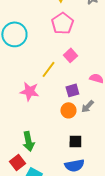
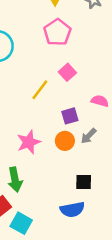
pink star: (29, 91) -> (29, 142), moved, turned -30
black square: (75, 141) -> (84, 182), moved

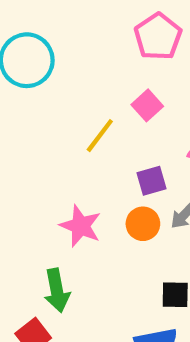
pink pentagon: (57, 32) -> (158, 37), moved
pink star: (29, 142) -> (80, 226), turned -30

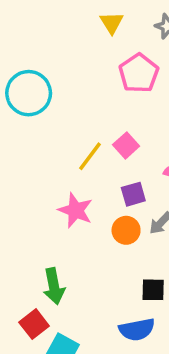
pink square: (147, 105) -> (126, 145), moved
pink star: (80, 226) -> (76, 210), moved

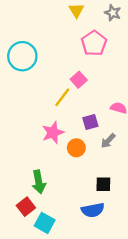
pink square: (126, 145) -> (79, 80), moved
pink star: (76, 210) -> (53, 133), turned 30
orange circle: (126, 230) -> (76, 148), moved

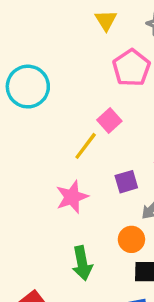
orange circle: (76, 148) -> (131, 239), moved
green arrow: (39, 182) -> (82, 263), moved

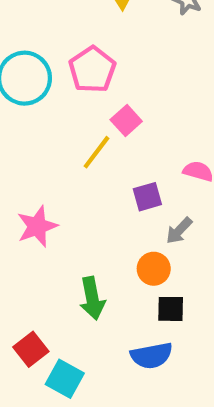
pink pentagon: (131, 68) -> (92, 70), moved
pink star: (72, 197) -> (37, 226), moved

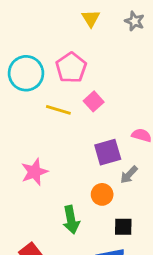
yellow line: (96, 152) -> (58, 110), moved, turned 70
purple square: (147, 197) -> (108, 152), size x1.4
orange circle: (154, 269) -> (102, 194), moved

